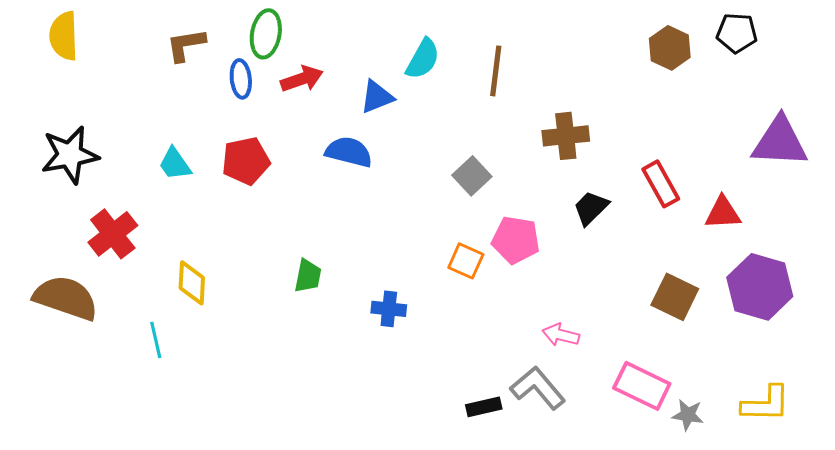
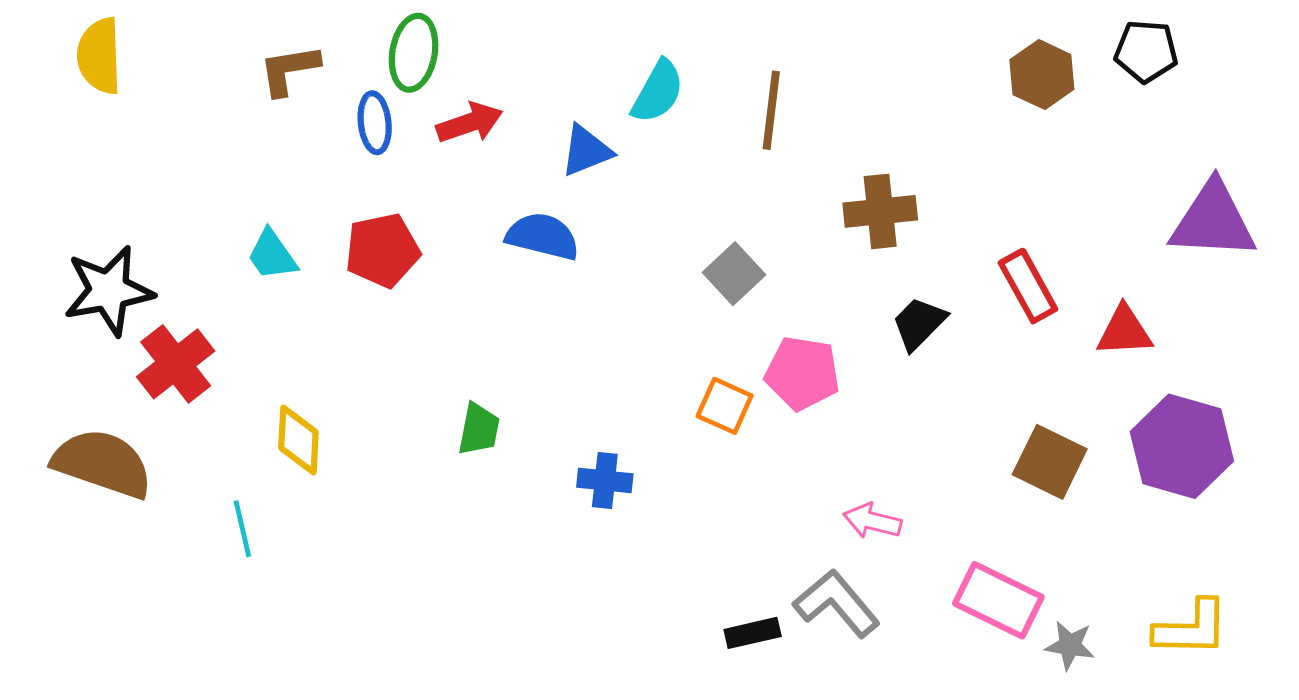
black star: (70, 155) -> (109, 291), moved

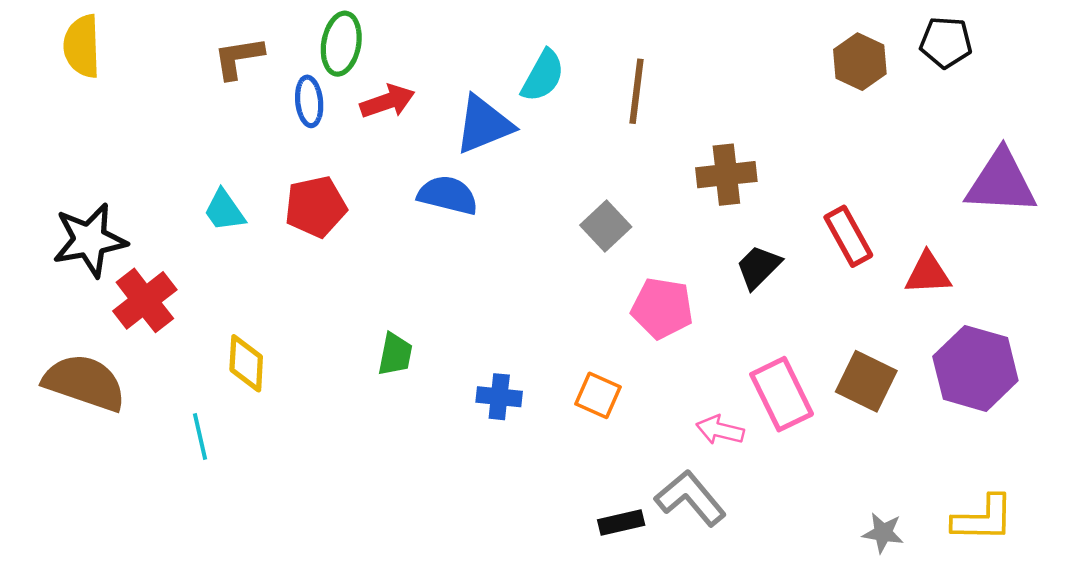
blue triangle: (586, 151) -> (484, 125), size x1.4
orange square: (725, 406) -> (598, 395), moved
pink rectangle: (998, 600) -> (782, 394), moved, turned 38

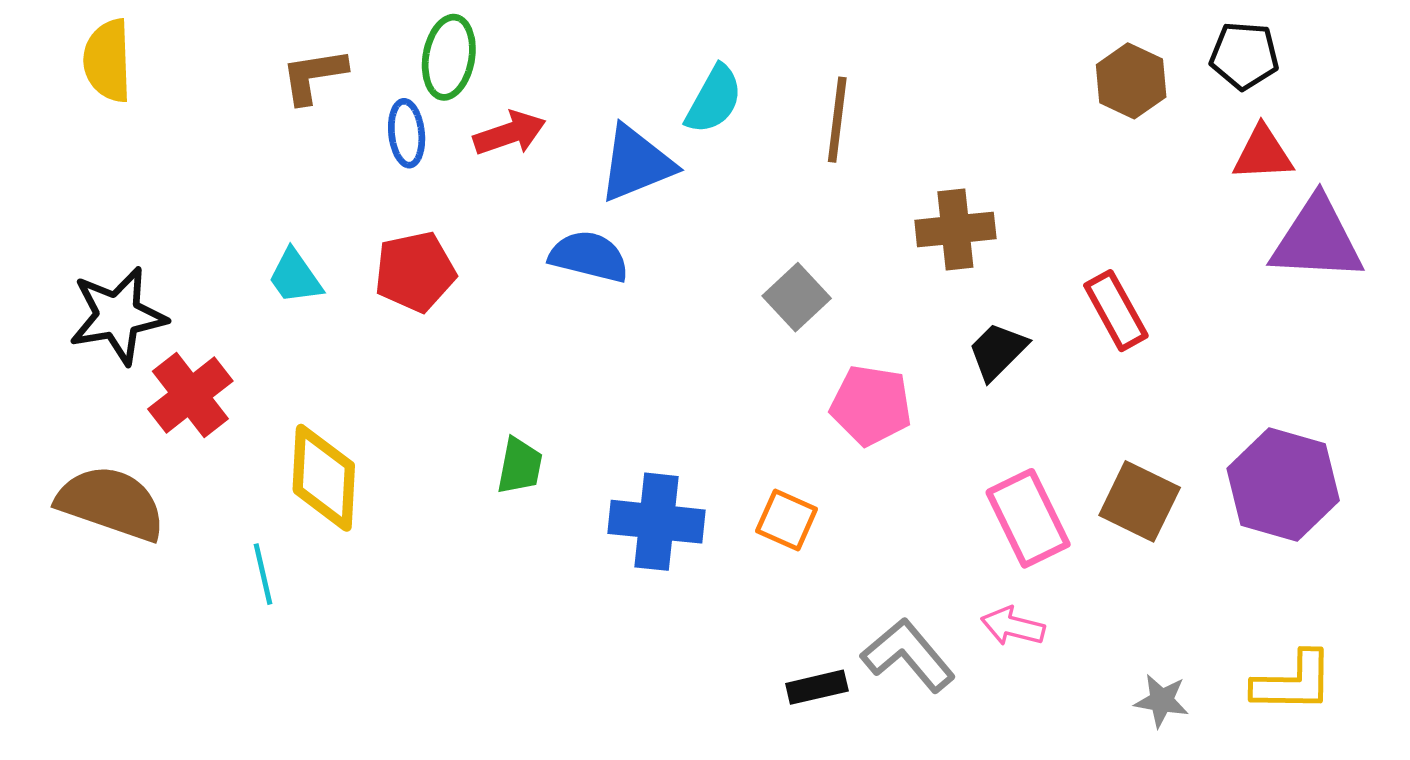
red triangle: (928, 273) -> (1263, 154), moved
yellow diamond: (246, 363) -> (324, 478), size x1.4
blue cross: (499, 397) -> (657, 522), size x1.6
pink arrow: (720, 430) -> (1013, 626), moved

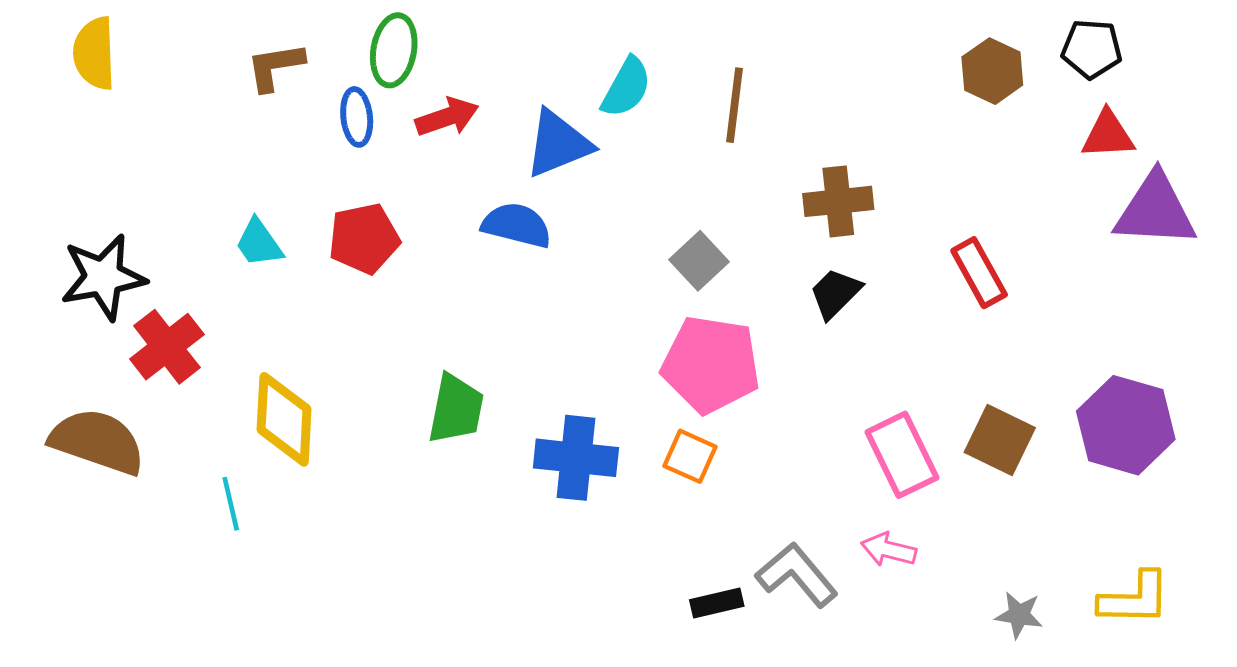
black trapezoid: (998, 351) -> (835, 293), moved
pink pentagon: (871, 405) -> (711, 364), moved, size x1.4
green trapezoid: (520, 466) -> (456, 409), size x1.4

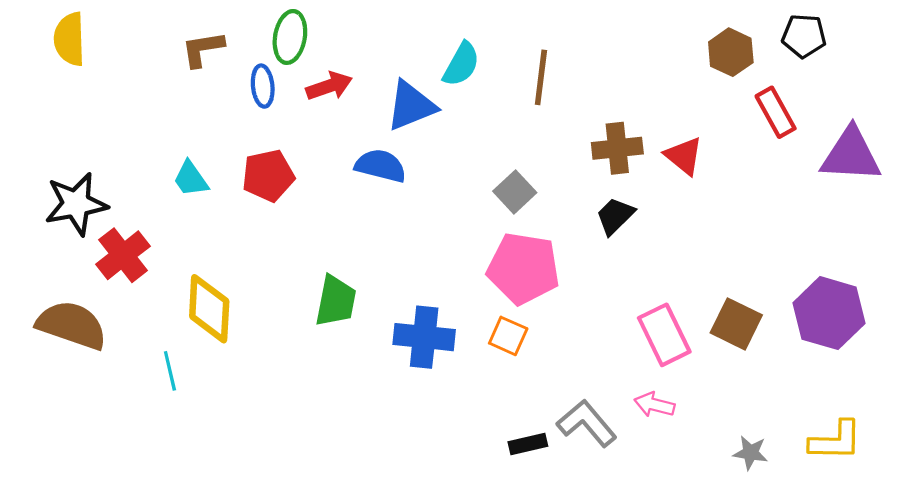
red triangle: (1108, 135) -> (684, 156), moved, turned 42
red rectangle: (979, 273) -> (776, 112), moved

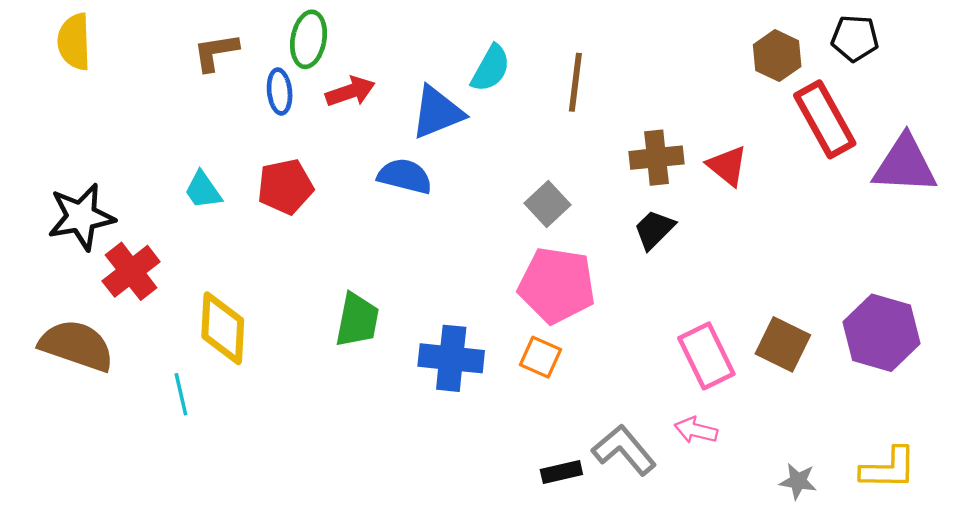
red rectangle: (776, 112) -> (825, 119), size x1.4

